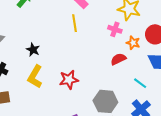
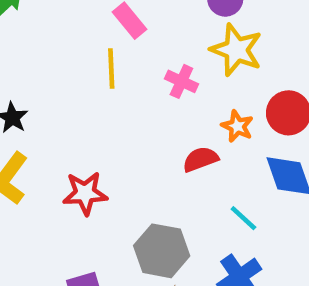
pink cross: (115, 29) -> (181, 81), moved

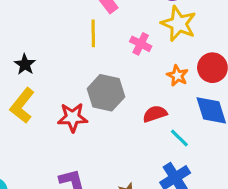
red semicircle: (200, 159) -> (155, 114), moved
gray hexagon: (162, 251) -> (106, 93), moved

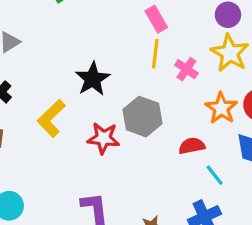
yellow line: (93, 33) -> (155, 54), moved
black star: (25, 64) -> (93, 79), moved, size x1.5
orange star: (177, 76) -> (221, 108), size x1.4

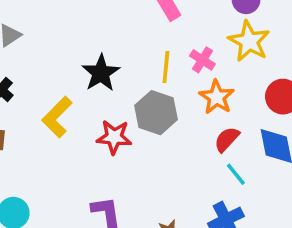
yellow line: (155, 54) -> (166, 67), moved
orange star: (221, 108) -> (217, 97), moved
red semicircle: (192, 146) -> (227, 139), moved, turned -35

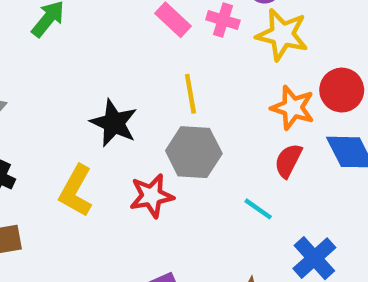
pink cross: (202, 60) -> (223, 20), moved
orange star: (217, 97) -> (293, 108), moved
cyan line: (236, 174) -> (258, 209), moved

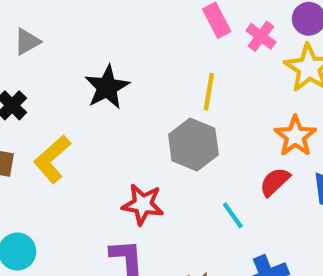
black star: (114, 123) -> (107, 87), moved
yellow L-shape: (76, 191) -> (52, 159), moved
red star: (152, 196) -> (143, 204), moved

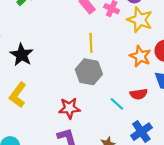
black star: (107, 87) -> (22, 55), moved
red semicircle: (275, 182) -> (139, 94), moved, turned -133

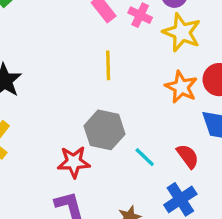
gray hexagon: (89, 72) -> (104, 130), moved
red semicircle: (139, 94) -> (188, 156), moved, turned -119

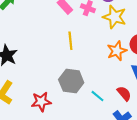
orange star: (181, 87) -> (117, 51), turned 30
red star: (74, 162) -> (41, 102), moved

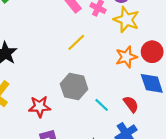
yellow line: (70, 41) -> (76, 42), turned 48

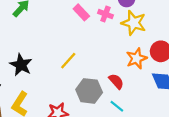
yellow line: (76, 42) -> (68, 61), moved
red semicircle: (131, 104) -> (116, 81), moved

